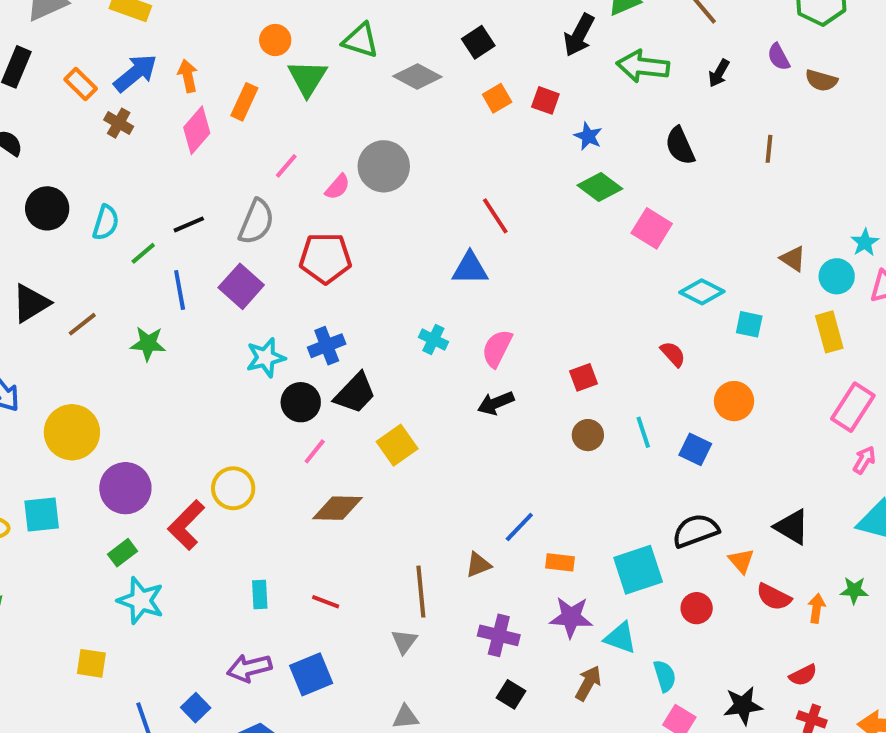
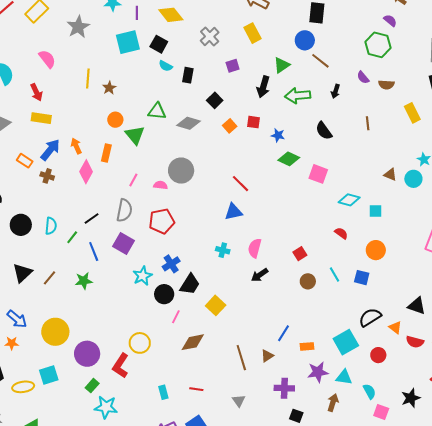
pink semicircle: (338, 187) -> (161, 185), turned -112
yellow rectangle: (829, 332) -> (412, 113), moved
brown line: (421, 592) -> (241, 358), moved

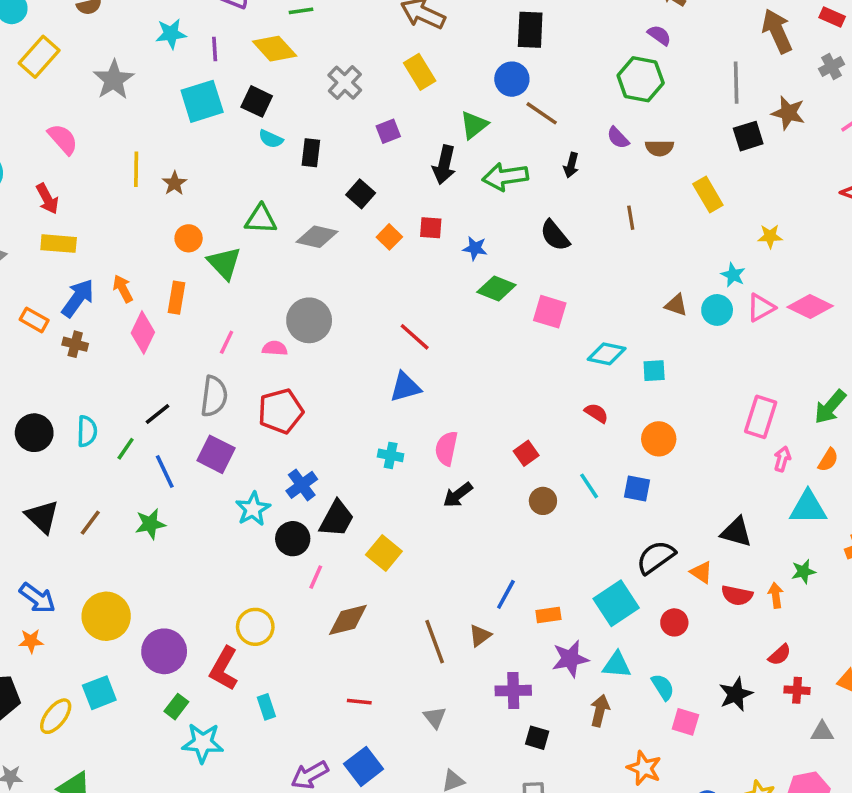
black triangle: (22, 273) -> (42, 517), turned -30
yellow ellipse: (23, 387) -> (56, 716), turned -40
cyan rectangle: (163, 392) -> (266, 707), moved

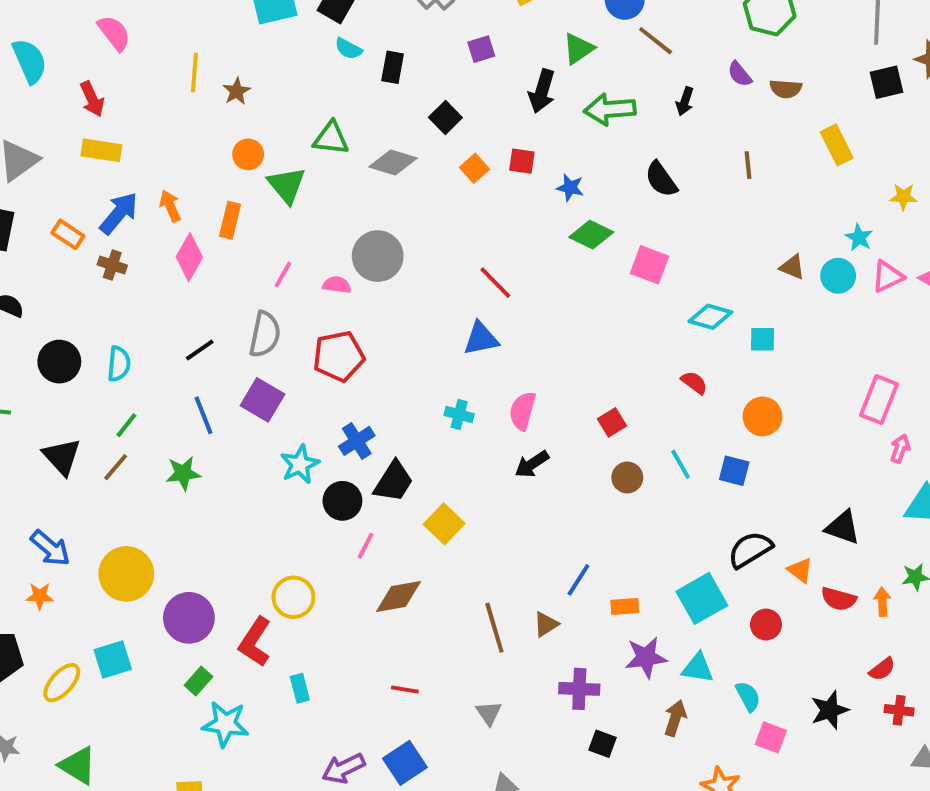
green line: (126, 449) -> (126, 425), moved

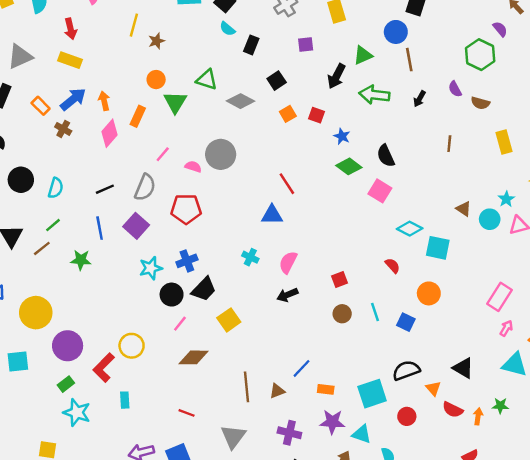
brown line: (656, 41) -> (409, 60), turned 30
black semicircle: (661, 179) -> (386, 156), moved
cyan square: (762, 339) -> (438, 248), size x1.5
gray triangle: (489, 713) -> (233, 437), size x1.6

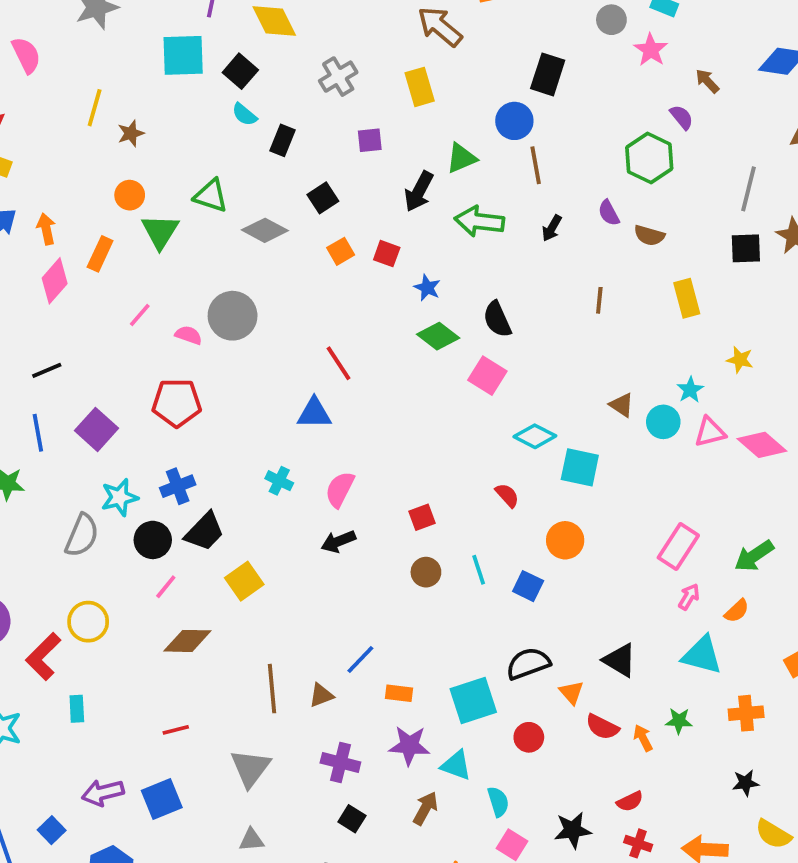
gray semicircle: (145, 187) -> (82, 535), moved
red line: (187, 413) -> (176, 730), turned -35
orange arrow: (478, 416) -> (643, 738), turned -35

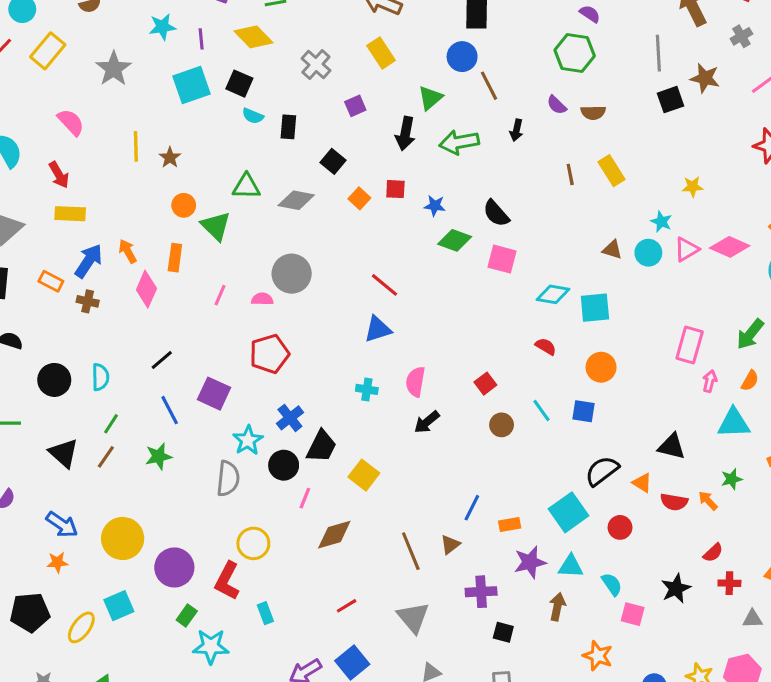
yellow rectangle: (687, 298) -> (611, 171), moved

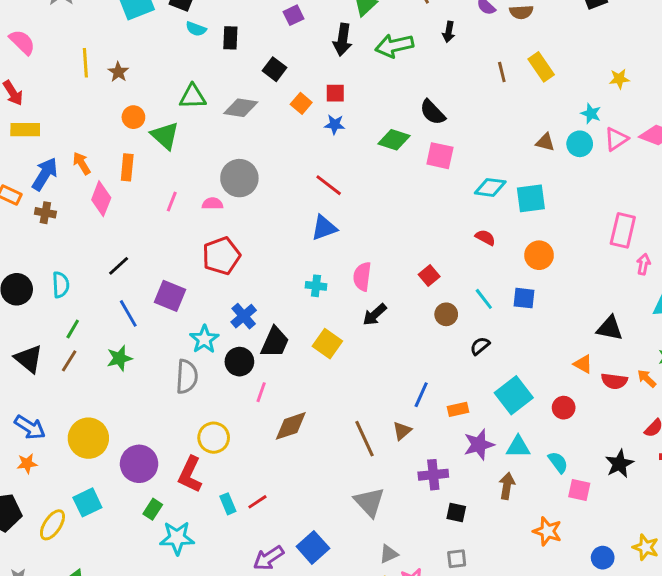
blue star: (435, 206) -> (335, 125), moved
black semicircle: (602, 471) -> (480, 346), moved, size x0.6
yellow square: (364, 475) -> (327, 344), moved
red line: (347, 606) -> (257, 502), moved

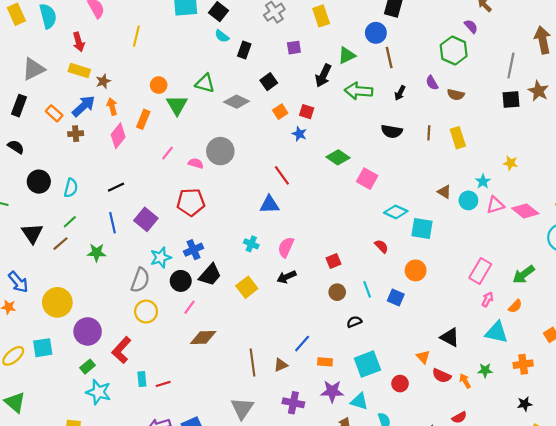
brown star: (118, 72) -> (103, 81), moved
black semicircle: (433, 112) -> (392, 131), moved, turned -54
brown cross: (45, 213) -> (76, 134), turned -32
yellow circle: (214, 438) -> (146, 312), moved

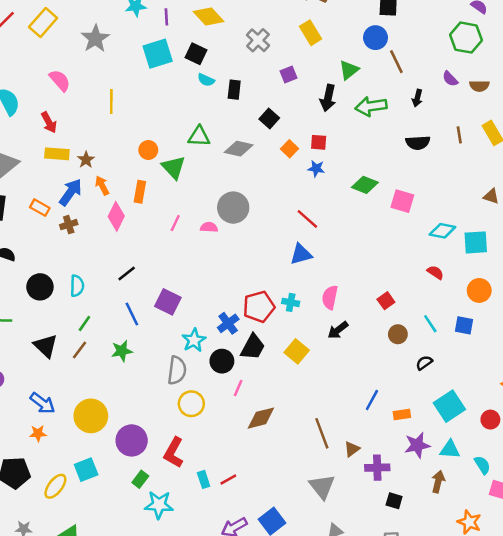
red pentagon: (191, 202) -> (259, 307), moved
brown triangle: (281, 365) -> (352, 449), moved

